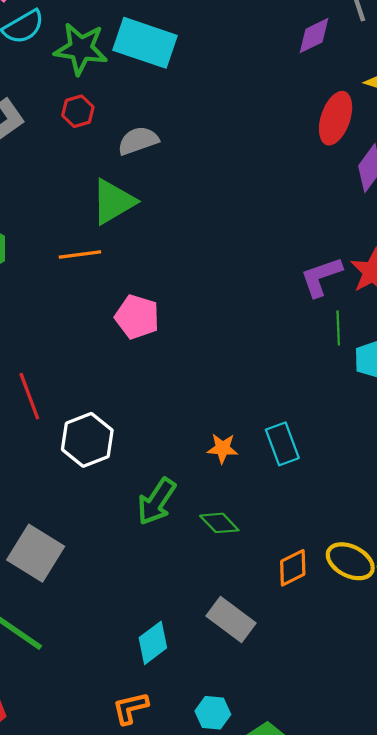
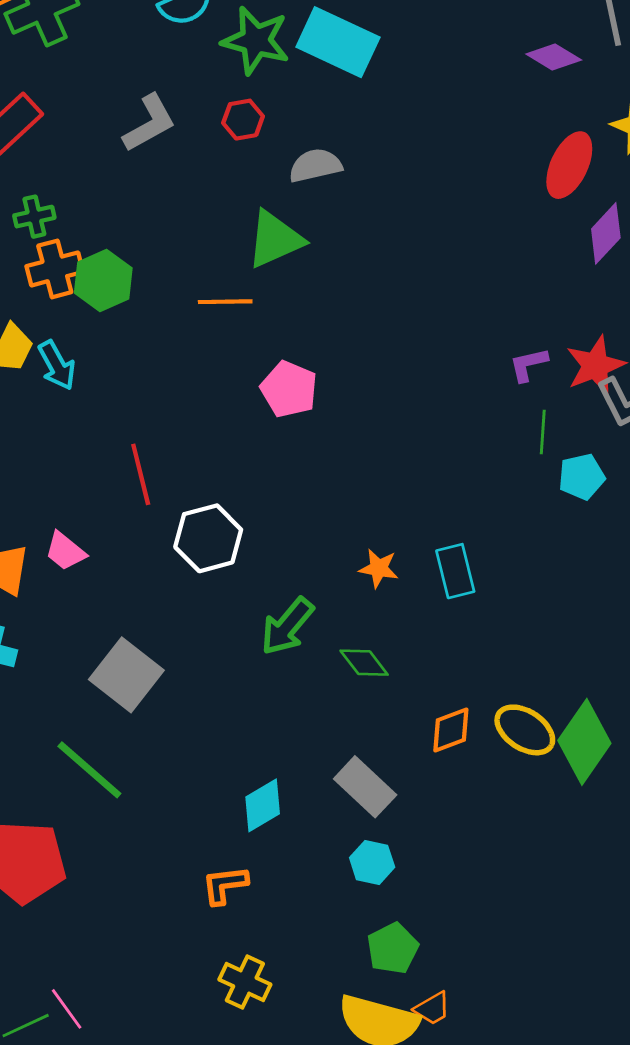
purple diamond: (314, 36) -> (554, 57), turned 51
purple L-shape: (321, 277) -> (528, 364), size x0.7
cyan hexagon: (213, 713) -> (372, 862), moved

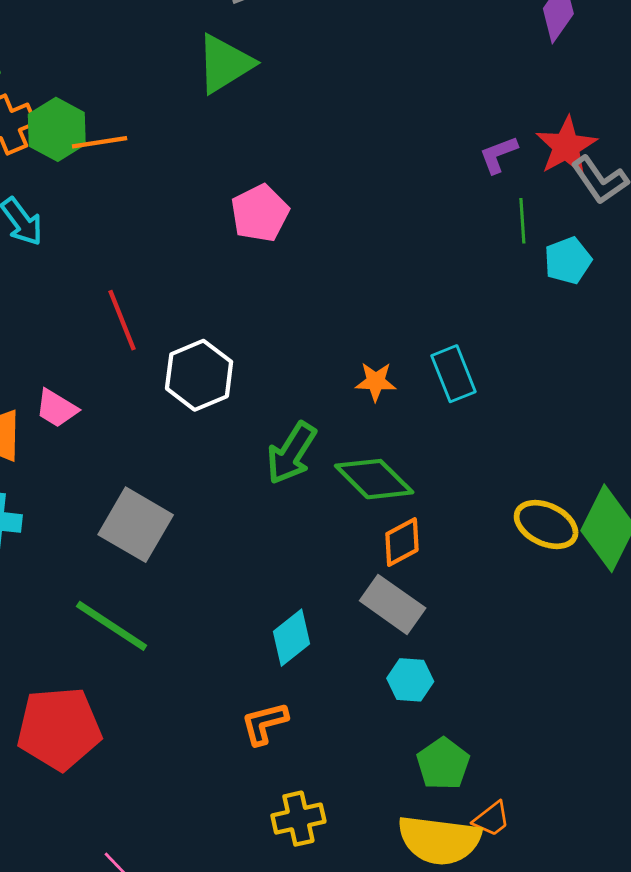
orange line: (225, 302) -> (100, 142), moved
pink pentagon: (289, 389) -> (260, 213), turned 30
green diamond: (364, 663) -> (374, 479), size x1.5
orange diamond: (451, 730) -> (402, 542), moved
yellow cross: (245, 982) -> (298, 819), turned -30

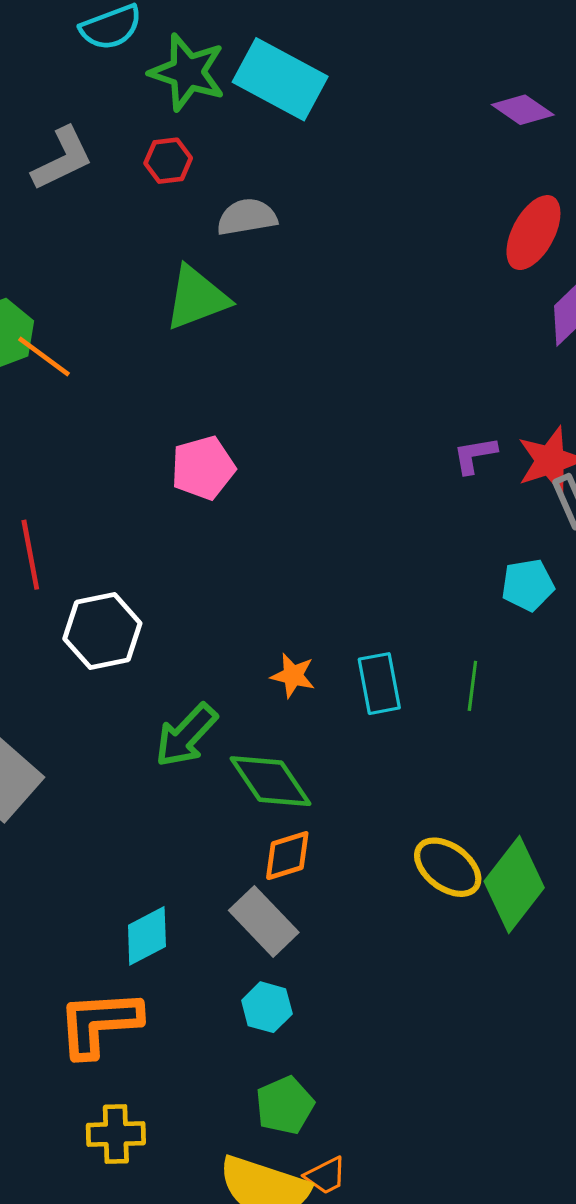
orange line: (100, 142) -> (44, 356), turned 34
green line: (522, 221) -> (472, 686), moved
orange L-shape: (264, 723) -> (99, 1023), size x1.6

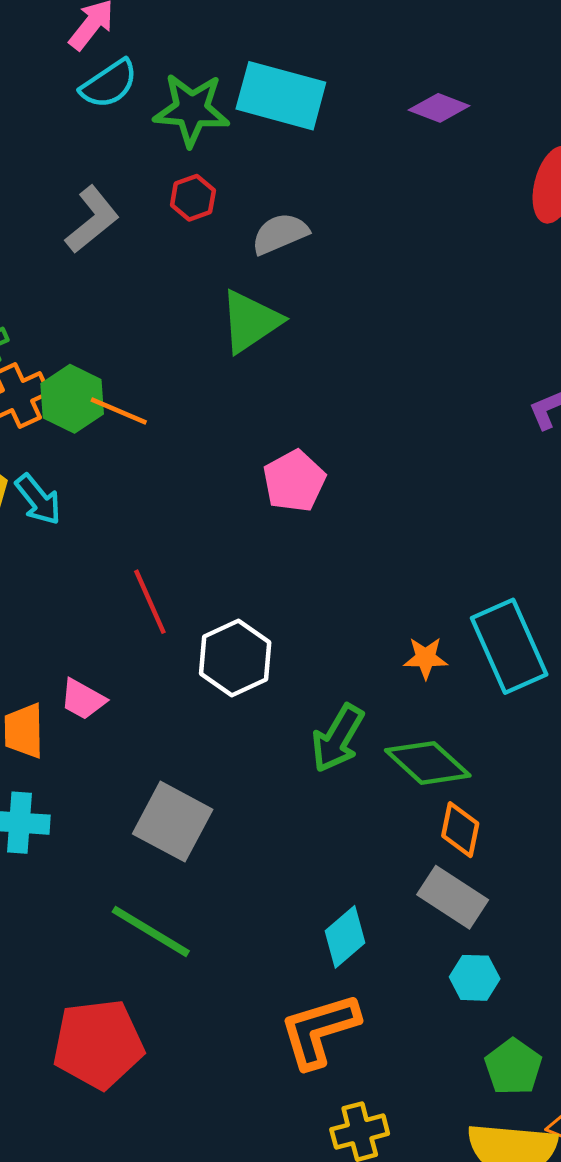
purple diamond: (523, 110) -> (439, 108), moved
cyan rectangle: (379, 684) -> (509, 646), size x1.5
orange diamond: (287, 856) -> (460, 830), turned -48

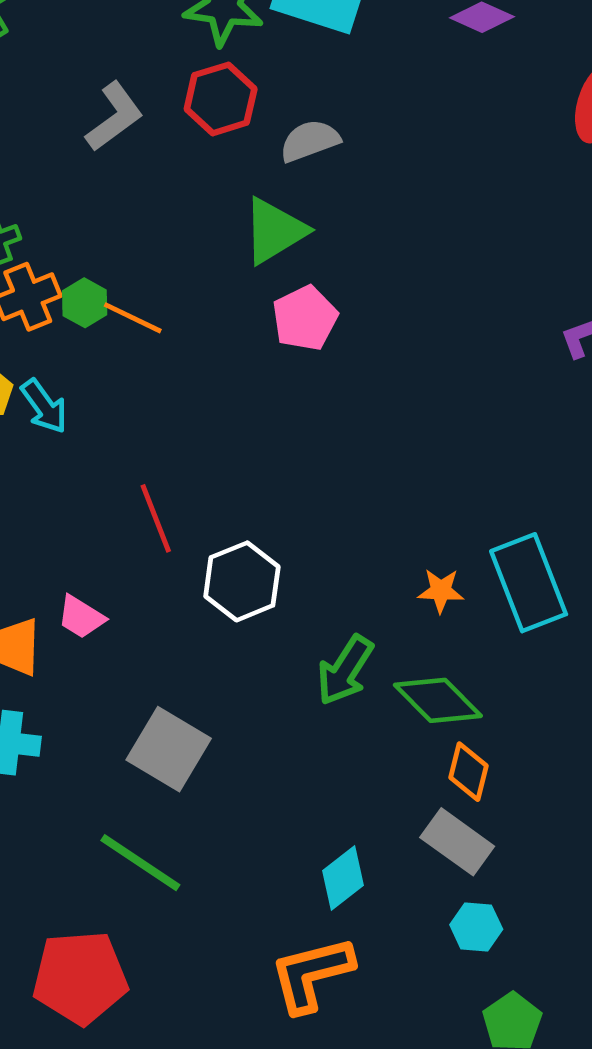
red hexagon: (193, 198) -> (221, 99), size x1.5
green hexagon: (72, 399) -> (85, 303), size x0.7
pink pentagon: (294, 481) -> (305, 318), moved

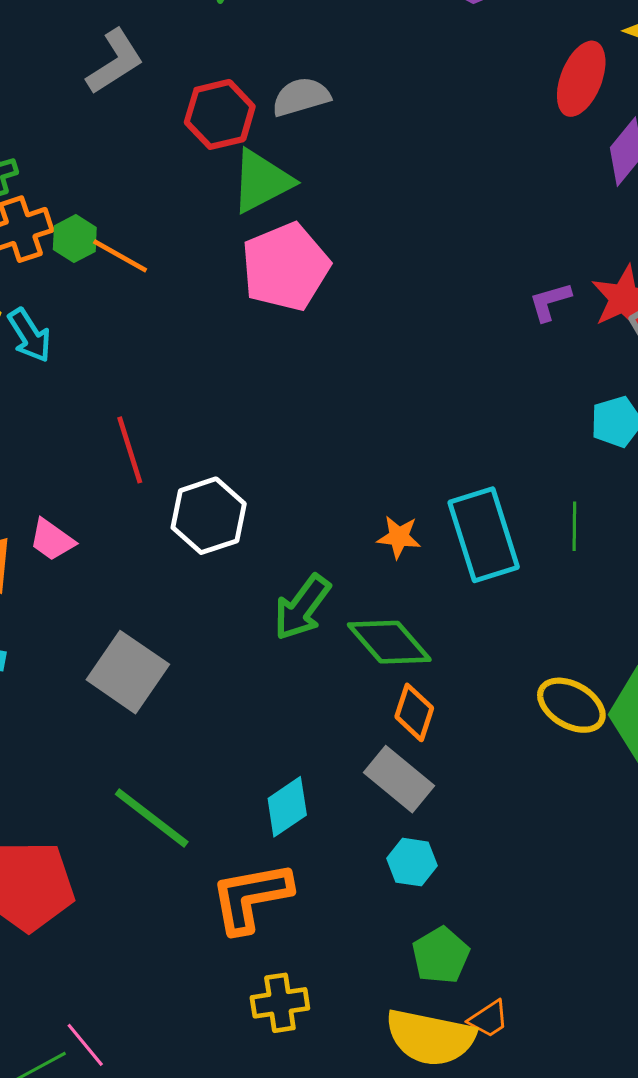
red hexagon: (221, 99) -> (220, 114), moved
pink pentagon: (305, 318) -> (285, 267), size x1.4
green line: (140, 863) -> (152, 818), moved

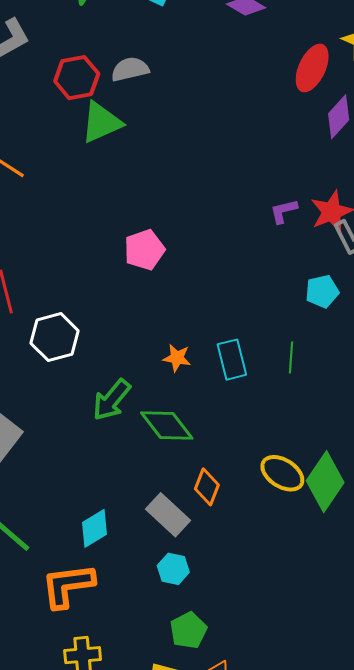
pink pentagon: (285, 267) -> (144, 250), moved, size x0.7
cyan rectangle: (484, 535) -> (232, 360), size x0.7
orange diamond: (414, 712) -> (207, 487), moved

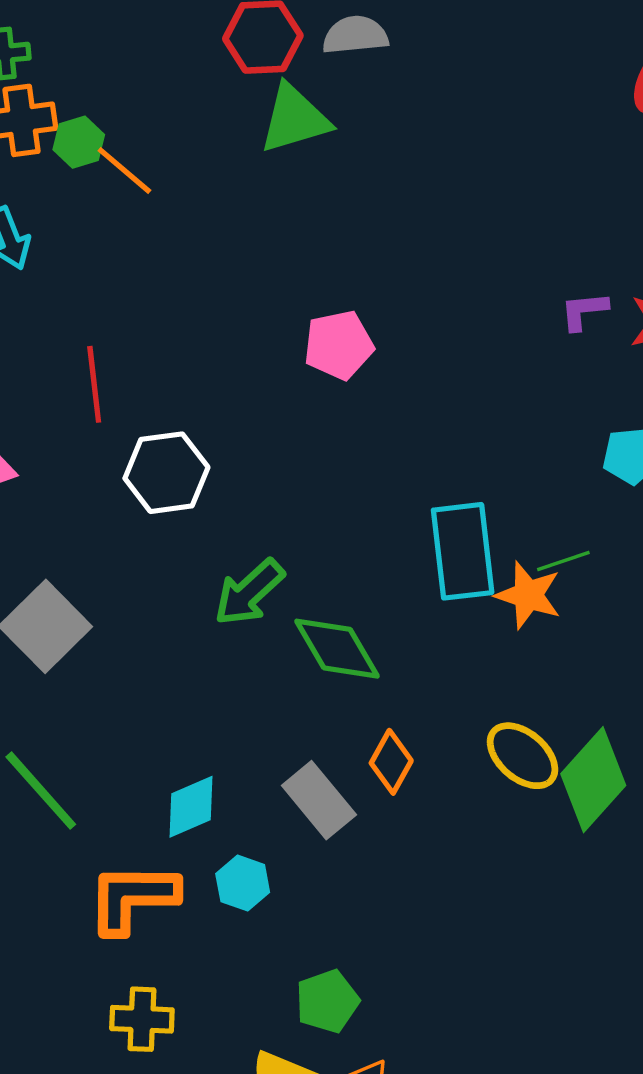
green line: (291, 357) -> (563, 561), turned 60
orange star: (177, 358) -> (528, 595), moved, size x1.4
cyan rectangle: (232, 360) -> (463, 551), size x1.4
cyan hexagon: (173, 569) -> (243, 883), moved

